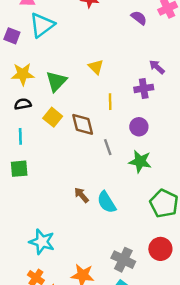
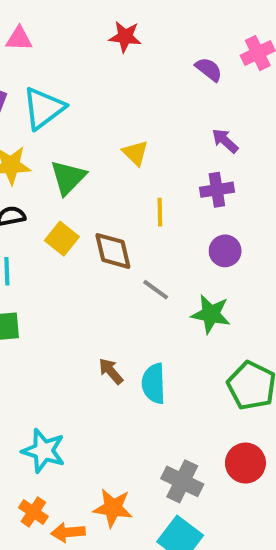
cyan triangle: (42, 25) -> (44, 108), moved
purple arrow: (157, 67) -> (225, 141), moved
purple circle: (139, 127) -> (225, 251), moved
gray line: (108, 147) -> (156, 290), turned -35
cyan semicircle: (107, 202) -> (154, 383), turned 30

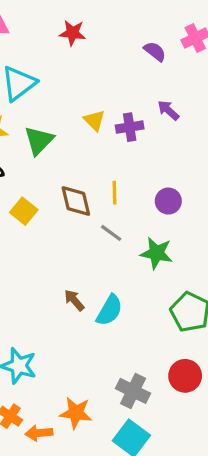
red star: (125, 37) -> (73, 33), moved
purple cross: (217, 190) -> (130, 127), moved
yellow line: (160, 212) -> (115, 193), moved
yellow square: (62, 239) -> (24, 211), moved
cyan semicircle: (154, 383) -> (109, 310), turned -148

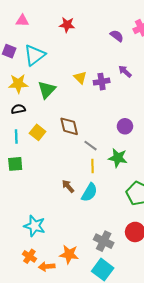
yellow line: (115, 193) -> (92, 166), moved

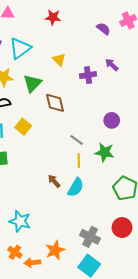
yellow triangle: (80, 78) -> (59, 60), moved
brown diamond: (69, 126) -> (55, 103), moved
orange star: (69, 254) -> (55, 250), turned -30

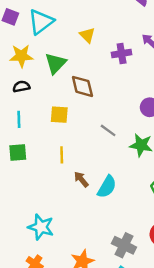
yellow square: (23, 127) -> (59, 115), moved, turned -35
yellow line: (79, 161) -> (62, 155), moved

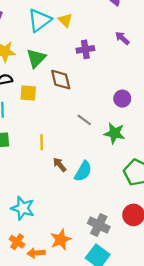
cyan triangle: (41, 22) -> (39, 20), moved
yellow triangle: (87, 35) -> (65, 20), moved
purple cross: (122, 53) -> (85, 49), moved
yellow square: (59, 115) -> (28, 93), moved

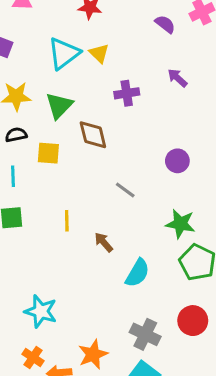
green star: (114, 133) -> (180, 224), moved
brown arrow: (60, 165) -> (104, 242), moved
cyan semicircle: (83, 171) -> (137, 273), moved

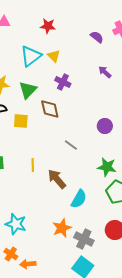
purple cross: (127, 93) -> (63, 82), moved, turned 35
brown arrow: (104, 242) -> (57, 179), size x1.5
orange star: (93, 354) -> (62, 228), moved

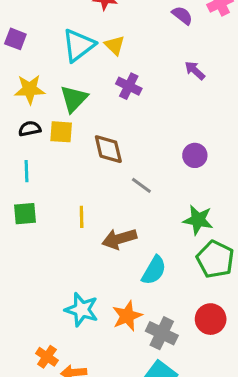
brown diamond: (50, 109) -> (108, 149), moved
yellow square: (21, 121) -> (61, 132), moved
brown arrow: (57, 179) -> (119, 239), turned -65
cyan star: (16, 224) -> (82, 310), moved

